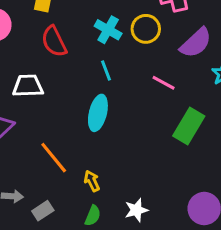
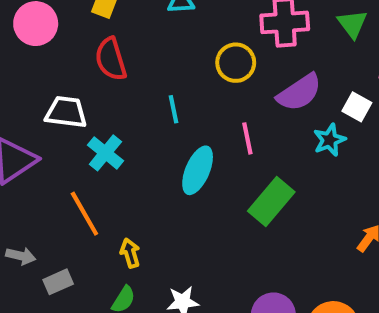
cyan cross: (108, 30) -> (105, 153), moved
pink line: (164, 83) -> (247, 138), turned 40
cyan ellipse: (98, 113) -> (198, 170), moved

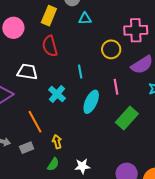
cyan cross: (105, 153) -> (57, 94), moved
gray rectangle: (58, 282) -> (27, 148), moved

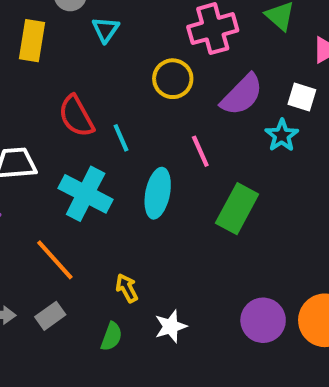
cyan triangle: (85, 19) -> (106, 30), turned -40
red semicircle: (50, 46) -> (76, 116), moved
cyan cross: (57, 94) -> (86, 194), size x1.4
yellow arrow: (57, 142) -> (127, 288), moved

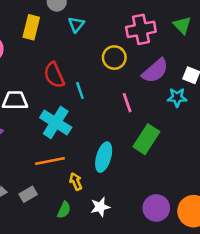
cyan star: (282, 135) -> (177, 97), turned 30
cyan ellipse: (158, 193) -> (104, 157), moved
orange line: (55, 260) -> (50, 161), moved, turned -64

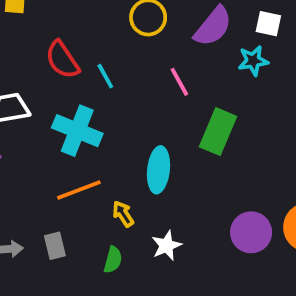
gray rectangle: (28, 194) -> (55, 246), turned -63

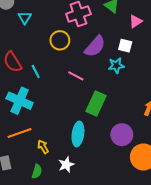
pink line: (179, 82) -> (76, 76), turned -35
cyan ellipse: (159, 170) -> (78, 134), moved
purple circle: (251, 232) -> (122, 135), moved

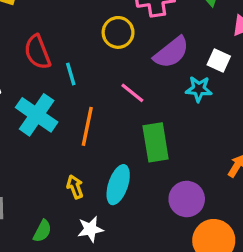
green rectangle: (96, 104) -> (156, 142), turned -45
orange line: (19, 133) -> (87, 126), moved, turned -70
yellow arrow: (43, 147) -> (75, 187), moved

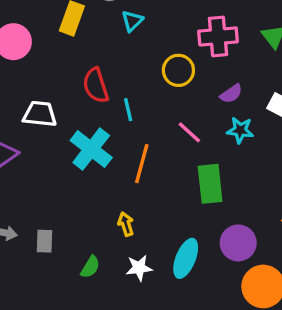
purple semicircle: (171, 52) -> (231, 94), size x0.6
cyan star: (199, 89) -> (240, 130), moved
cyan ellipse: (118, 185) -> (186, 258), moved

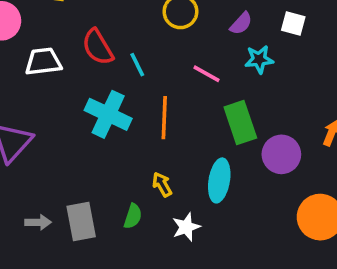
white trapezoid: (40, 114) -> (43, 62), moved
gray rectangle: (45, 241) -> (81, 221), size x1.5
purple circle: (238, 243) -> (281, 154), moved
cyan ellipse: (186, 258) -> (219, 180), moved
green semicircle: (90, 267) -> (133, 216), moved

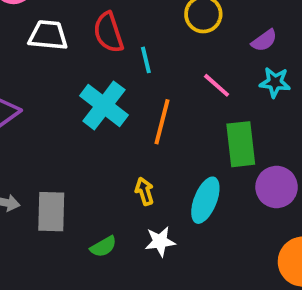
green semicircle: (133, 216) -> (103, 247), moved, turned 30

